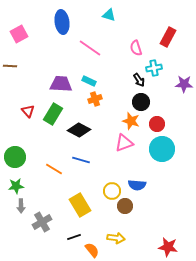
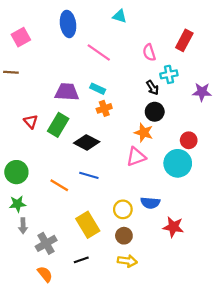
red circle: (157, 124) -> (189, 140), moved
brown circle: (125, 206) -> (124, 236), moved
red star: (168, 247) -> (173, 227), moved
orange semicircle: (92, 250) -> (45, 274), moved

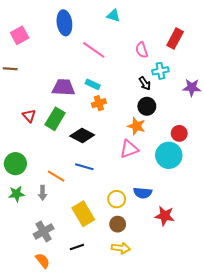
gray arrow: (23, 226) -> (43, 193), moved

